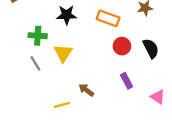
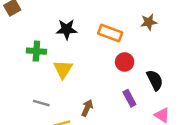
black semicircle: (151, 48) -> (155, 80), moved
gray line: (35, 63) -> (41, 103), moved, turned -42
brown arrow: (86, 90) -> (87, 108), turned 77

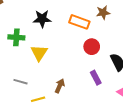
brown star: (149, 22) -> (103, 13), moved

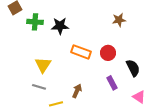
orange rectangle: (79, 22) -> (81, 52), moved
green cross: (16, 37) -> (35, 22), moved
yellow triangle: (39, 53) -> (43, 65), moved

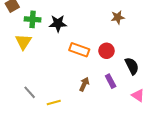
yellow triangle: (43, 65) -> (23, 42), moved
gray line: (39, 87) -> (30, 92), moved, turned 32
brown arrow: (77, 91) -> (84, 84), moved

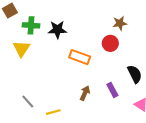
red circle: (107, 51) -> (110, 43), moved

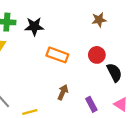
red circle: (110, 43) -> (97, 55), moved
purple rectangle: (112, 90) -> (91, 104), moved

